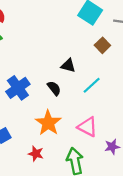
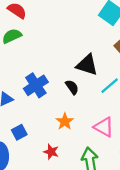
black triangle: (68, 65) -> (87, 65), size x1.5
orange star: (48, 123) -> (65, 121), size x0.7

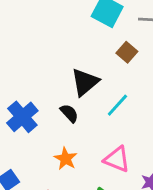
black triangle: (87, 65) -> (85, 82), turned -50

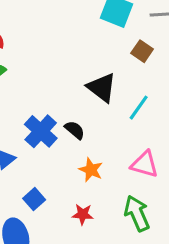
black triangle: (85, 82) -> (102, 88), turned -36
black semicircle: (69, 113) -> (75, 130), moved

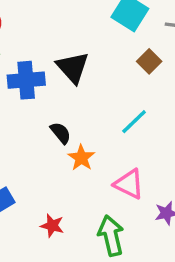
black triangle: (102, 88) -> (73, 67), moved
blue cross: (41, 131) -> (26, 80), moved, turned 32
orange star: (91, 170) -> (81, 158), moved

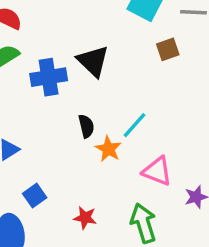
brown square: (149, 61) -> (168, 49), turned 30
cyan line: (134, 122) -> (135, 125), moved
black semicircle: (61, 133) -> (86, 126), turned 30

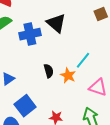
black semicircle: (86, 126) -> (49, 71), moved
blue square: (35, 196) -> (25, 106), size x1.5

